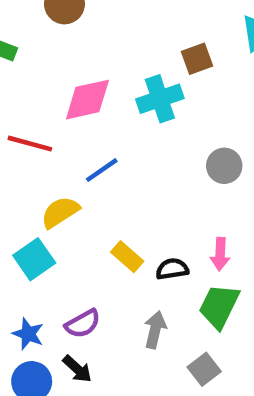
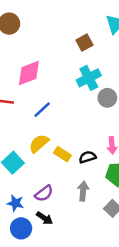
cyan cross: (160, 99) -> (89, 78), moved
yellow semicircle: (60, 212) -> (39, 143), moved

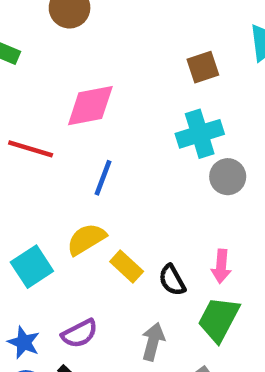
blue line: (42, 110) -> (103, 178), turned -36
black semicircle: (88, 157) -> (172, 280), turned -112

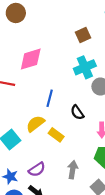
blue line: (103, 178) -> (50, 98), moved
black semicircle: (172, 280) -> (77, 112), moved

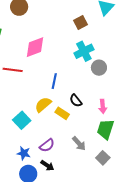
black semicircle: (77, 112) -> (76, 101), moved
gray arrow: (73, 170) -> (79, 144), turned 133

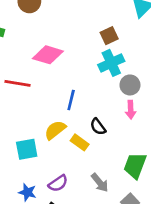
brown square: (80, 22) -> (109, 36), moved
pink diamond: (35, 47) -> (48, 55), turned 35
pink arrow: (103, 106) -> (131, 110), moved
cyan square: (22, 120) -> (27, 149), turned 30

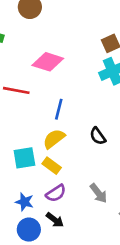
blue line: (71, 100) -> (59, 109), moved
yellow rectangle: (80, 142) -> (52, 166), moved

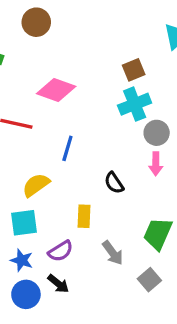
yellow semicircle: (54, 139) -> (36, 185), moved
cyan square: (24, 158) -> (24, 223), moved
yellow rectangle: (52, 166) -> (84, 216), moved, turned 54

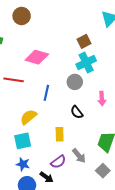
gray circle: (157, 133) -> (75, 82), moved
purple semicircle: (61, 251) -> (58, 162), moved

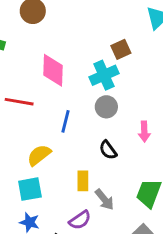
pink diamond: (37, 57) -> (53, 70), turned 75
cyan cross: (86, 63) -> (104, 75), moved
gray arrow: (79, 156) -> (104, 199), moved

